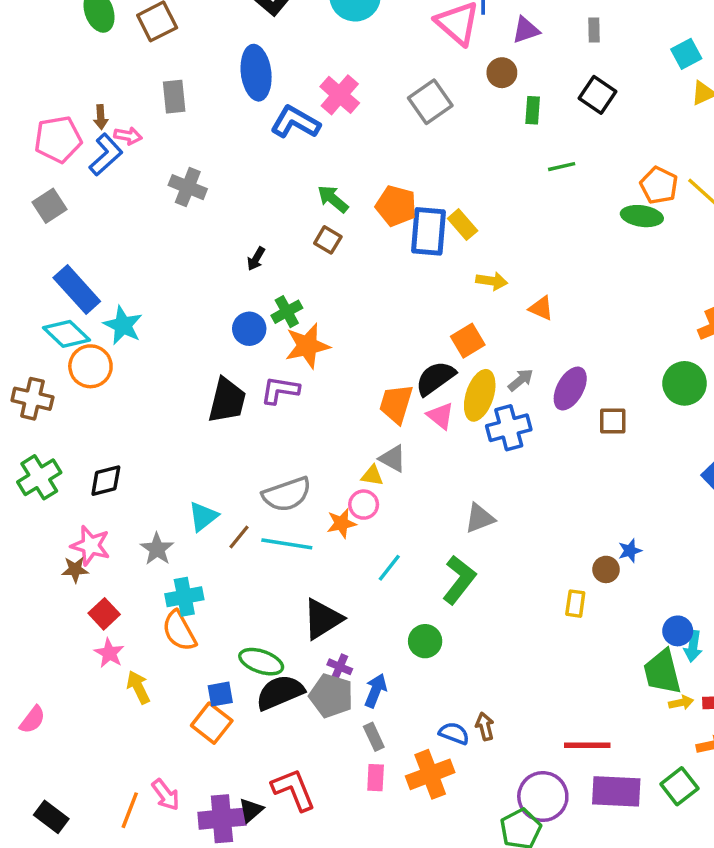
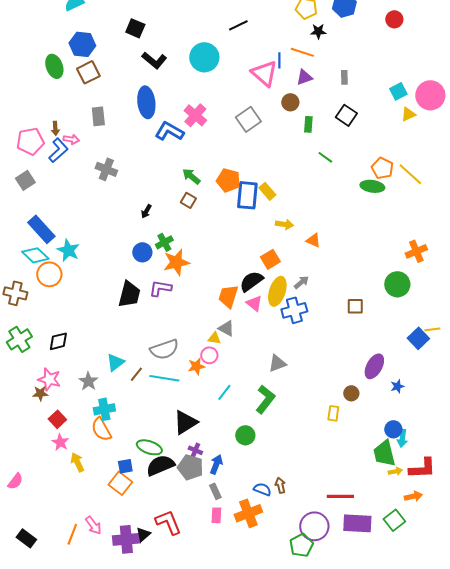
green line: (562, 167) -> (325, 157), turned 49
purple ellipse: (570, 388) -> (374, 366), moved
blue star: (630, 551) -> (397, 386), moved

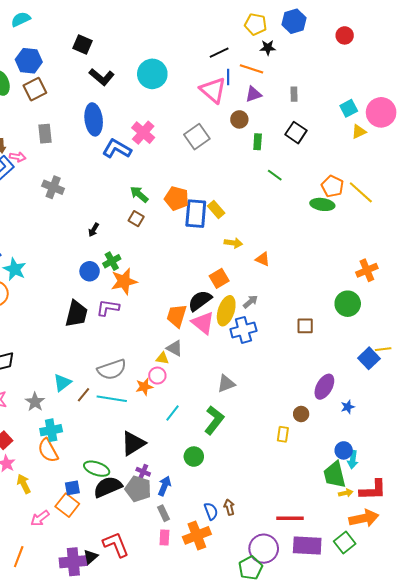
black line: (238, 25) -> (219, 53), moved
pink triangle: (254, 303) -> (203, 323), size x1.4
blue semicircle: (262, 489) -> (211, 511), turned 48
orange arrow: (413, 496) -> (364, 518), size x1.6
pink arrow: (93, 525) -> (40, 518), moved, turned 90

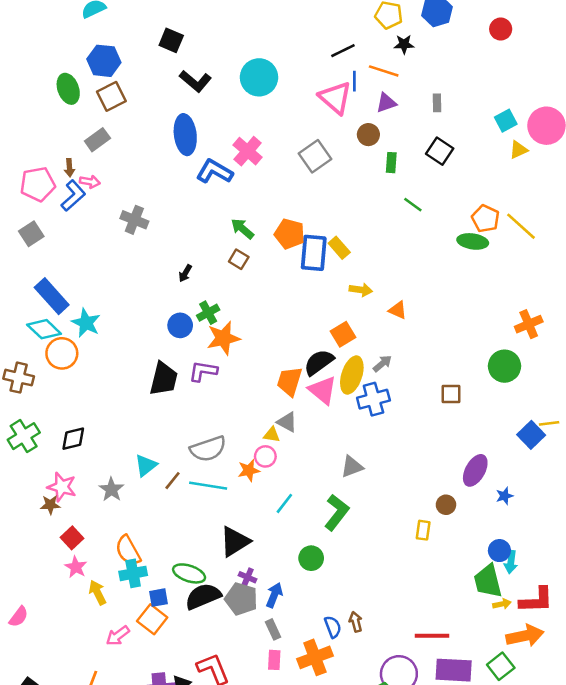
gray rectangle: (45, 134) -> (97, 140), moved, turned 60
cyan cross: (51, 430) -> (133, 573), moved

